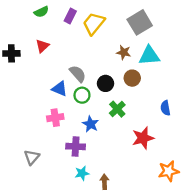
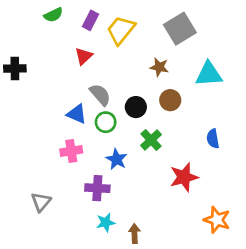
red triangle: (42, 46) -> (84, 56), moved
cyan triangle: (149, 56) -> (209, 74), moved
orange star: (169, 171) -> (217, 220), turned 30

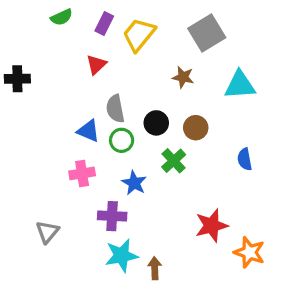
gray semicircle: (100, 95) -> (115, 109), turned -150
brown circle: (170, 100) -> (196, 128), moved
red star: (184, 177) -> (211, 226), moved
cyan star: (106, 223) -> (122, 256), size x1.5

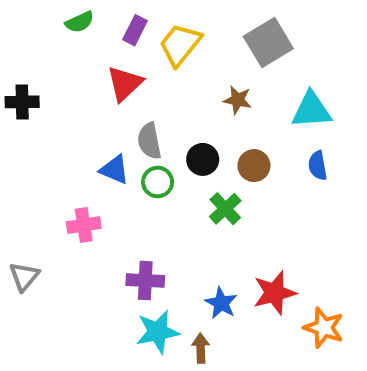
red triangle: (96, 65) -> (125, 84), size x1.4
blue semicircle: (245, 159) -> (318, 166), moved
pink cross: (82, 173) -> (84, 225), moved
blue star: (134, 183) -> (221, 303), moved
gray triangle: (47, 232) -> (24, 276), moved

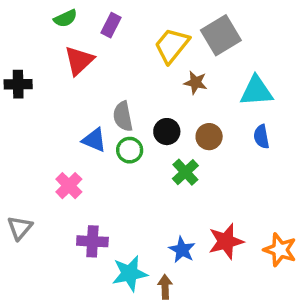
yellow trapezoid: (180, 45) -> (172, 45), moved
red triangle: (125, 84) -> (79, 61), moved
pink cross: (84, 225) -> (69, 186), turned -36
purple cross: (145, 280) -> (92, 241), moved
orange star: (324, 328) -> (280, 250), moved

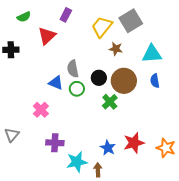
green semicircle: (65, 18) -> (24, 17), moved
brown circle: (209, 137) -> (124, 81), size x1.6

